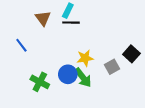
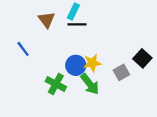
blue circle: (68, 74) -> (76, 65), moved
green cross: (40, 82) -> (56, 84), moved

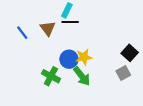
brown triangle: (47, 20) -> (48, 28), moved
blue line: (23, 49) -> (22, 33), moved
gray square: (121, 72) -> (123, 73), moved

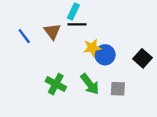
yellow star: (84, 57) -> (92, 48), moved
blue circle: (69, 59) -> (105, 55), moved
gray square: (123, 73) -> (118, 89), moved, turned 32

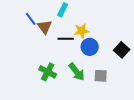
black line: (77, 24) -> (66, 39), moved
blue line: (24, 36) -> (31, 19), moved
yellow star: (92, 48) -> (82, 31), moved

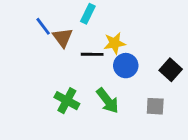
gray square: (101, 76) -> (155, 106), moved

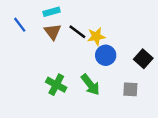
cyan rectangle: (88, 14) -> (52, 12), moved, turned 49
blue line: (43, 26) -> (20, 25), moved
black line: (92, 54) -> (77, 32), moved, turned 36

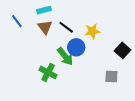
yellow star: (96, 36) -> (92, 31), moved
blue circle: (106, 55) -> (76, 47), moved
green arrow: (90, 85) -> (65, 56), moved

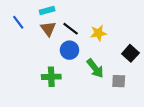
blue circle: (76, 47) -> (69, 50), moved
green arrow: (65, 56) -> (95, 68), moved
green cross: (48, 72) -> (51, 77), turned -30

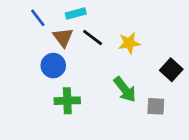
cyan rectangle: (47, 11) -> (76, 14), moved
blue line: (18, 22) -> (38, 18), moved
blue circle: (69, 50) -> (53, 66), moved

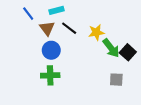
blue circle: (53, 66) -> (51, 50), moved
green arrow: (125, 89) -> (111, 48), moved

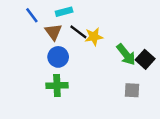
yellow star: (96, 32) -> (94, 37), moved

